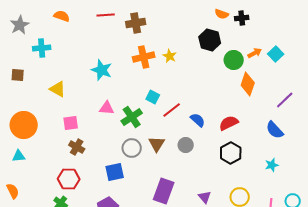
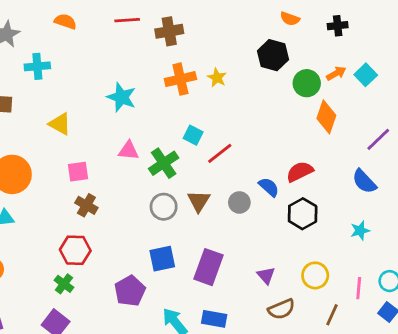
black cross: (242, 18) -> (338, 26), moved
blue semicircle: (198, 120) -> (269, 187), moved
blue square: (115, 172) -> (162, 259), moved

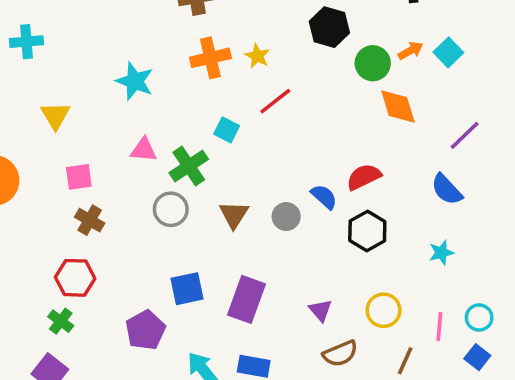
orange diamond: (326, 117) -> (398, 107), turned -36
yellow triangle: (60, 124) -> (55, 116), turned 30
red line: (220, 153) -> (275, 101), moved
gray circle: (164, 207) -> (171, 209), moved

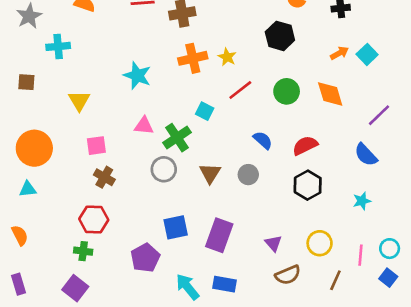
green circle: (373, 63) -> (287, 91), moved
blue semicircle: (324, 197) -> (263, 140), moved
green cross: (61, 321) -> (83, 251), turned -30

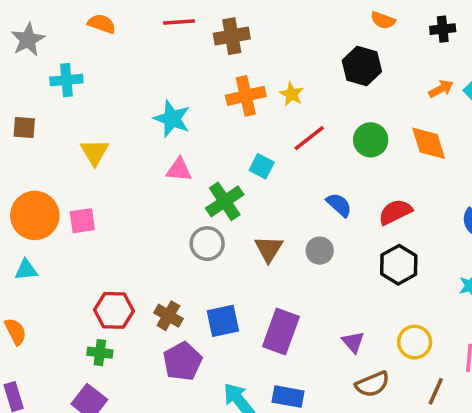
pink triangle: (144, 126) -> (179, 170), moved
pink square: (96, 146) -> (82, 221), moved
brown cross: (104, 177) -> (168, 316), moved

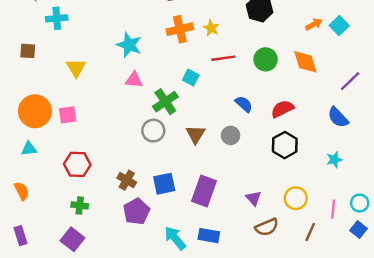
red line: (309, 138) -> (223, 58), turned 30
red hexagon: (114, 310) -> (77, 164), moved

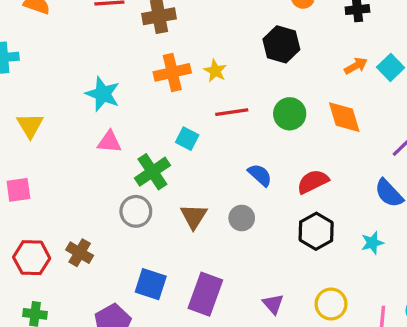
cyan star: (334, 160) -> (372, 243), moved
brown cross: (127, 180) -> (80, 253), moved
blue square: (164, 184) -> (151, 284), turned 30

